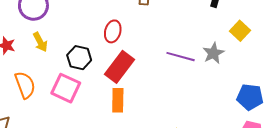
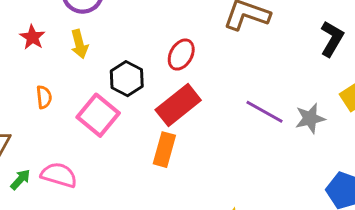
orange semicircle: (25, 85) -> (44, 97), size x0.6

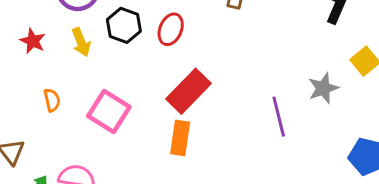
red ellipse: (181, 55) -> (171, 29), moved
black hexagon: (127, 79) -> (124, 25), moved
purple line: (264, 112) -> (279, 117), moved, turned 54

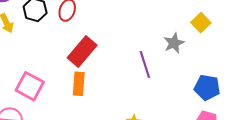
pink square: (109, 111) -> (30, 86), moved

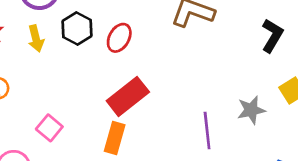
pink square: (30, 86) -> (49, 128), size x0.7

